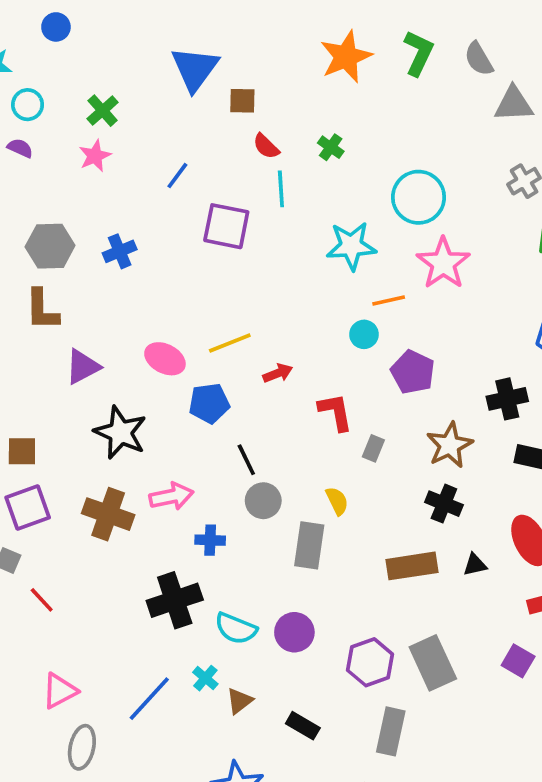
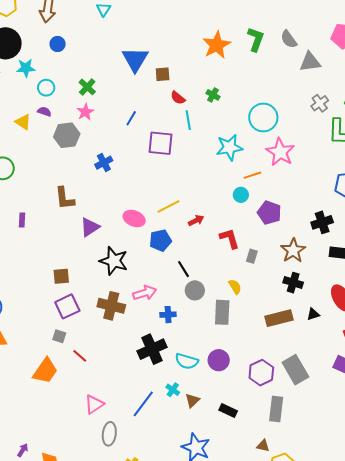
gray hexagon: (50, 246) -> (67, 135), moved

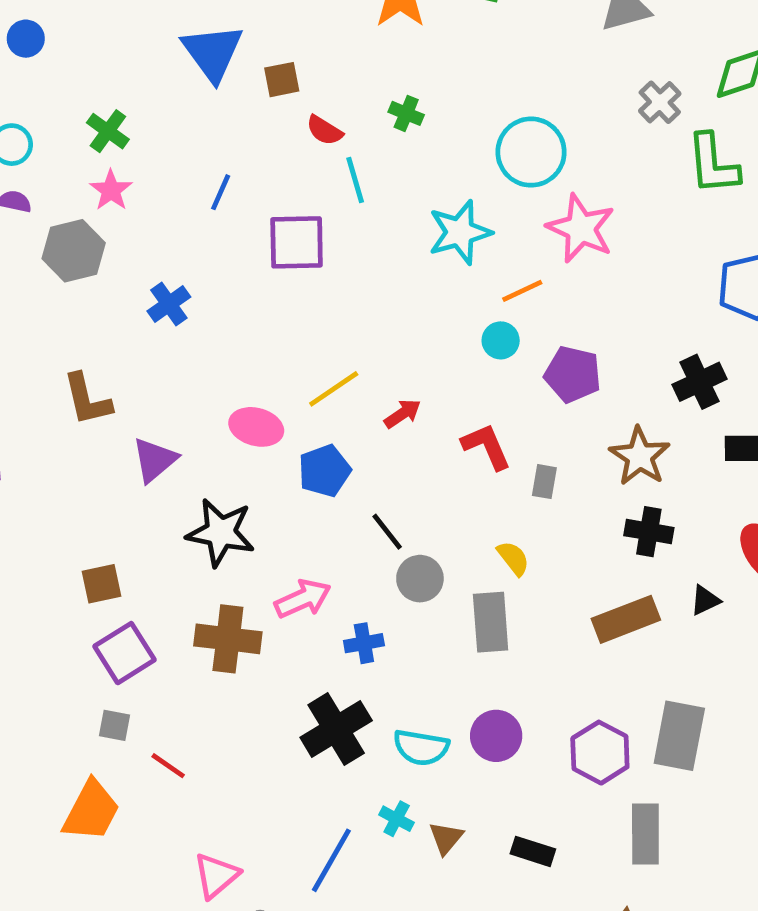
gray rectangle: (295, 370) -> (679, 736), turned 48

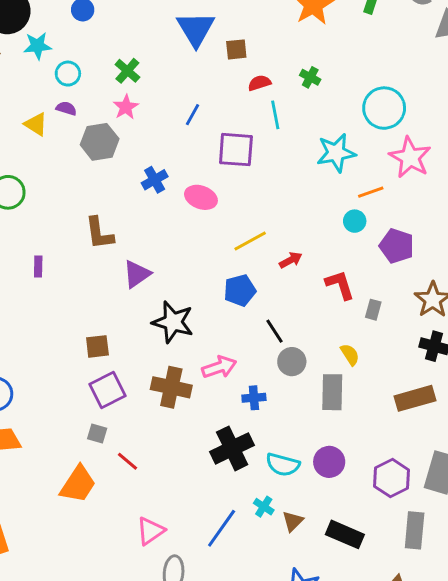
red semicircle: (324, 130) -> (259, 83), turned 125
pink ellipse: (256, 427) -> (201, 197), moved
black rectangle: (533, 851) -> (345, 534), size x1.4

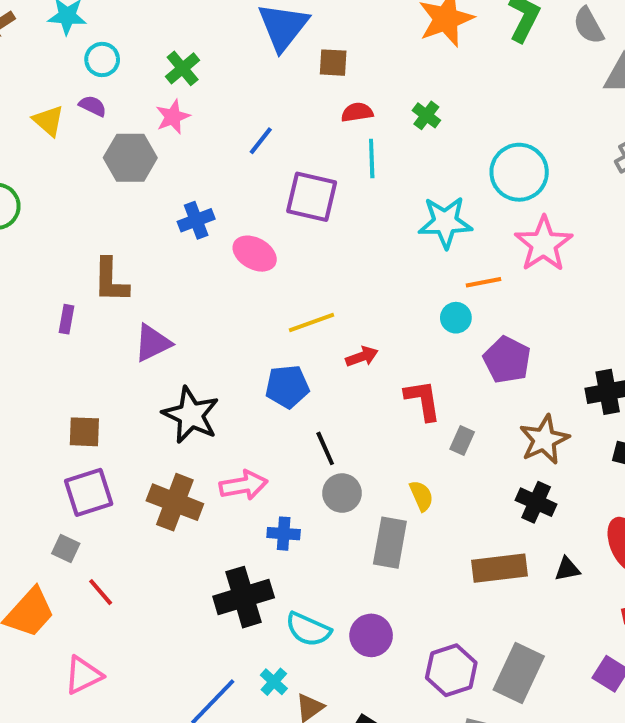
purple rectangle: (38, 266) -> (67, 319), moved
pink triangle: (150, 531) -> (83, 675), moved

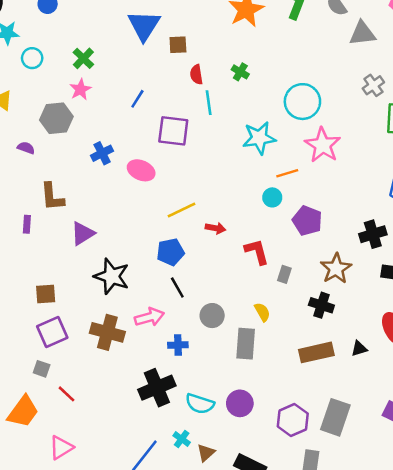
purple semicircle: (93, 106) -> (26, 148), moved
red semicircle: (357, 112) -> (196, 75), turned -84
red arrow: (362, 357) -> (216, 228), turned 36
black line: (325, 448) -> (177, 287), moved
black cross: (536, 502) -> (321, 305), moved

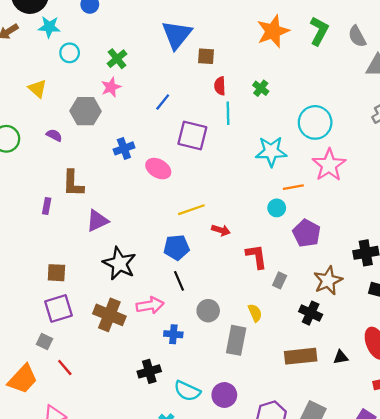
black cross: (157, 388) -> (149, 371), size x0.7

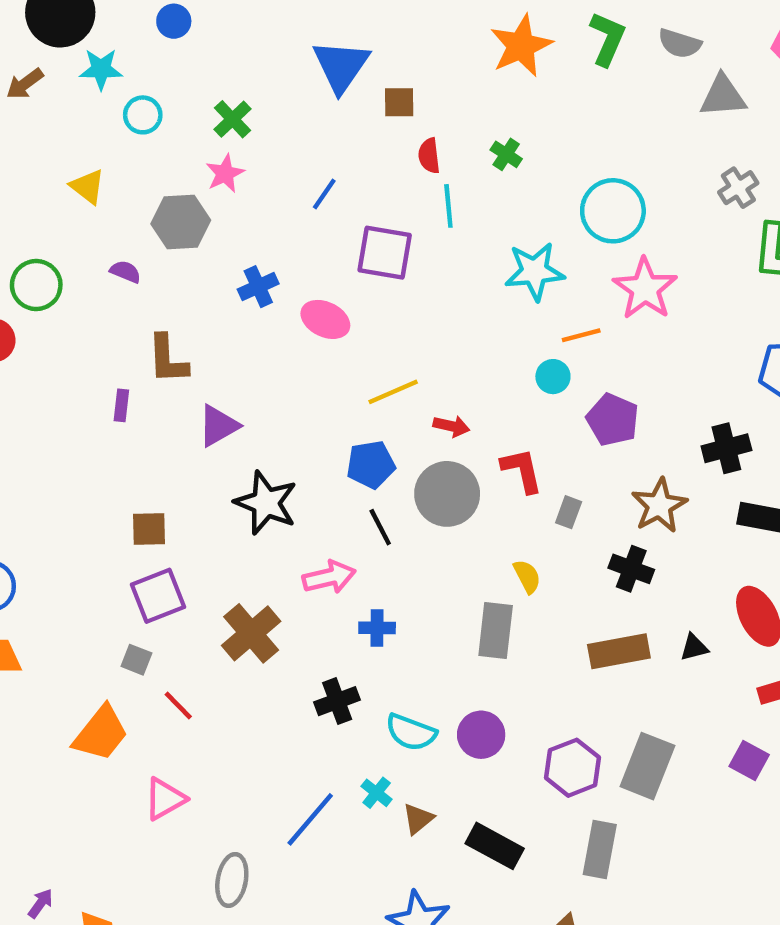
gray semicircle: (357, 36) -> (680, 43), turned -40
gray circle: (208, 311) -> (447, 494), moved, size x1.5
brown cross: (109, 315) -> (251, 633), moved, turned 32

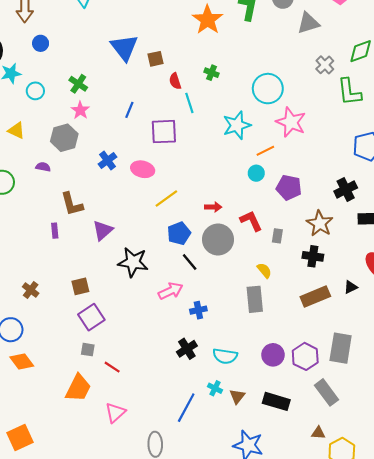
yellow line: (393, 392) -> (166, 199), moved
brown cross: (251, 633) -> (31, 290), moved, size x0.6
purple circle: (481, 735) -> (273, 355), moved
gray rectangle: (600, 849) -> (326, 392), turned -35

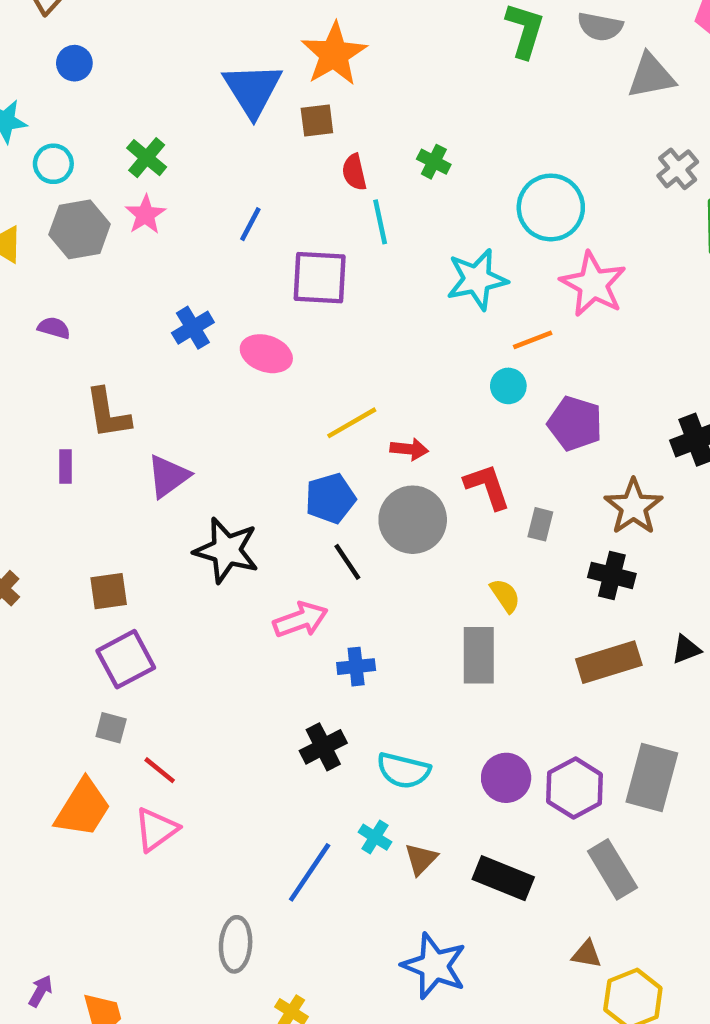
orange star: (208, 20) -> (334, 54), moved
gray hexagon: (64, 138) -> (80, 229), moved
yellow line: (166, 199) -> (352, 423), moved
pink triangle: (115, 413) -> (156, 830), moved

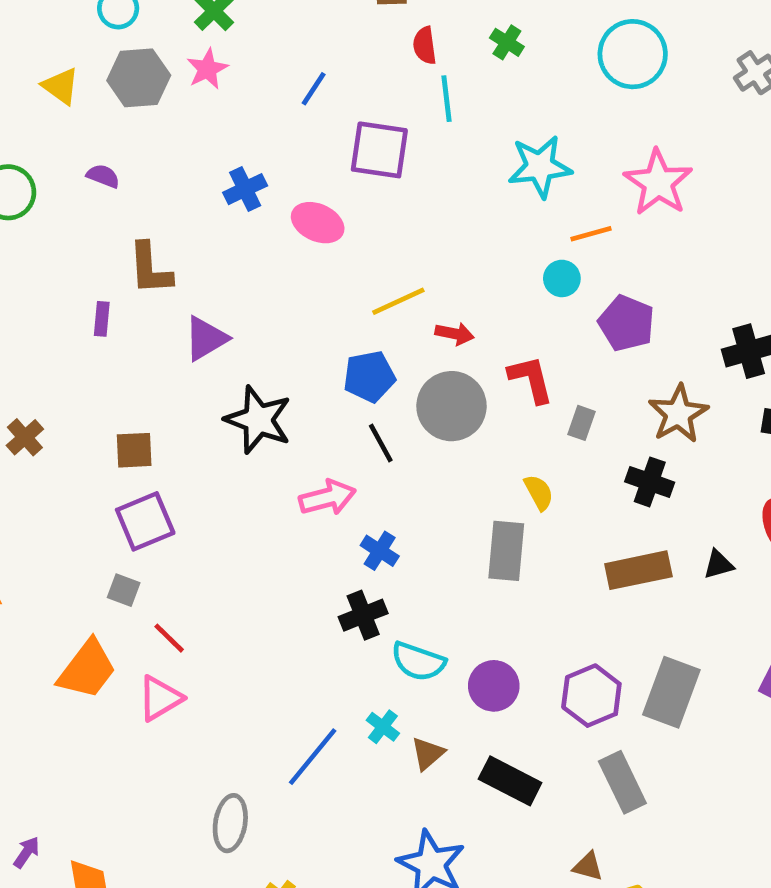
cyan circle: (551, 207) -> (633, 54), moved
blue cross: (356, 667) -> (380, 551), turned 33
black cross: (323, 747) -> (363, 615), moved
purple circle: (506, 778) -> (494, 686), moved

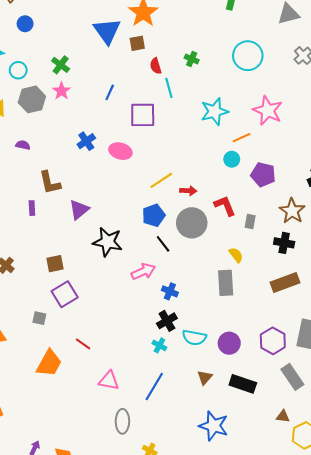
gray square: (124, 590) -> (39, 318), moved
pink triangle: (160, 698) -> (109, 381), moved, turned 50
cyan cross: (383, 727) -> (159, 345), moved

